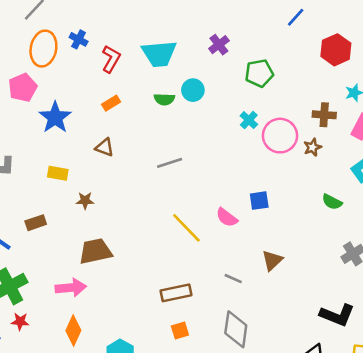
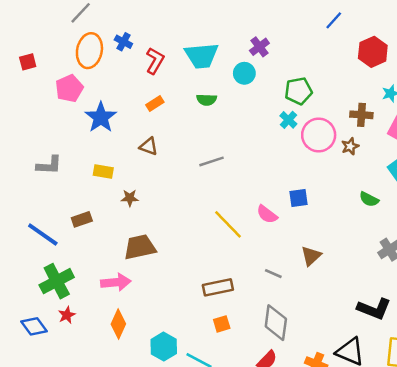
green pentagon: (259, 73) -> (298, 91), moved
cyan circle: (193, 90) -> (244, 73), moved
red star: (20, 321) -> (67, 315), turned -30

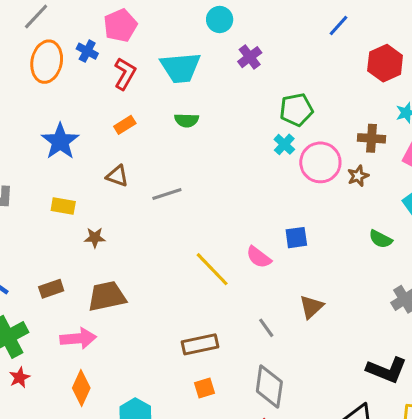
cyan circle: (244, 73) -> (220, 19), moved
pink pentagon: (69, 88) -> (120, 26), moved
gray line: (212, 161) -> (167, 194), moved
brown rectangle: (82, 219) -> (51, 289), moved
gray line: (273, 274) -> (266, 328), turned 30

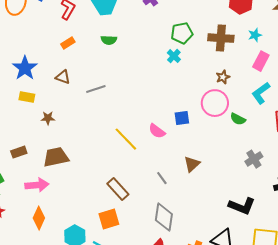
brown cross: (372, 138) -> (221, 38), moved, size x1.4
blue star: (60, 141) -> (25, 68), moved
pink circle: (320, 162) -> (215, 103), moved
brown rectangle: (200, 344) -> (118, 189), turned 60
orange square: (205, 388) -> (109, 219), moved, size x1.5

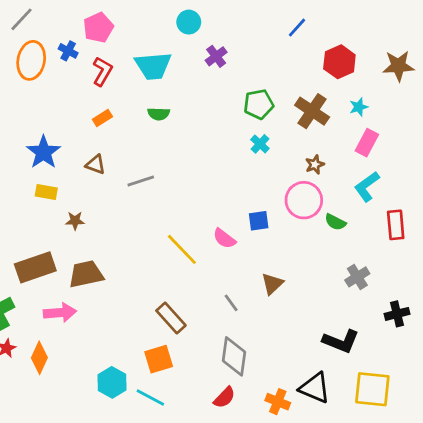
brown cross: (221, 38) -> (312, 111), turned 30
cyan cross: (174, 56) -> (260, 144), moved
brown rectangle: (19, 152) -> (35, 267), size x1.8
orange diamond: (39, 218) -> (39, 358), moved

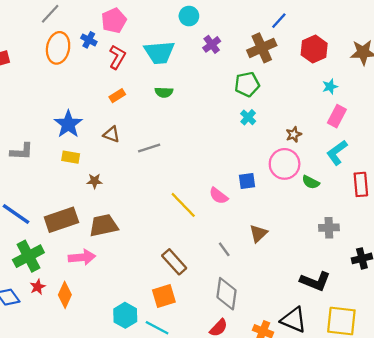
brown cross: (312, 111) -> (262, 48), moved, turned 32
gray cross: (357, 277) -> (329, 228), turned 30

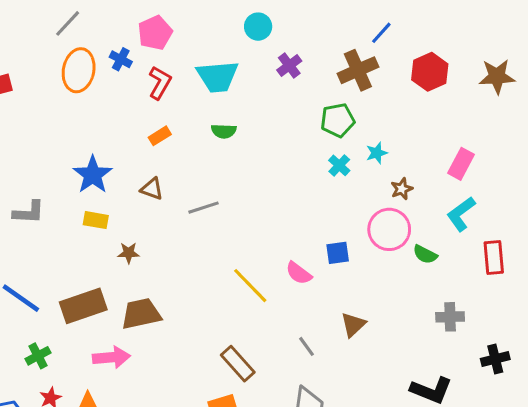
cyan star: (330, 87) -> (377, 153), moved
green cross: (28, 256) -> (38, 356), size x0.6

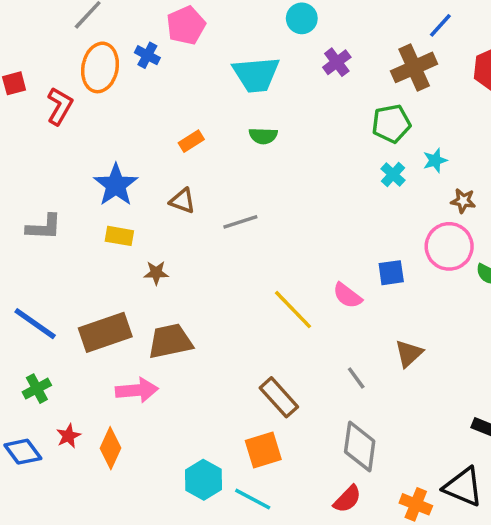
red L-shape: (160, 83) -> (60, 106), moved
brown star: (402, 189) -> (463, 201), turned 30
green cross: (38, 356) -> (37, 389), moved

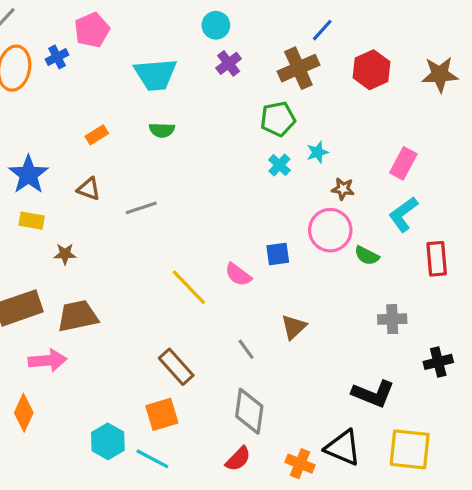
cyan circle: (302, 18) -> (216, 25), moved
blue cross: (147, 55) -> (57, 57), turned 35

